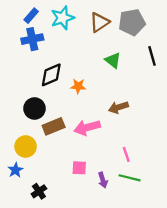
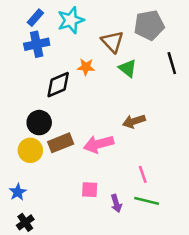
brown triangle: (99, 22) -> (112, 42), moved, turned -40
orange star: (78, 86) -> (86, 67), moved
yellow circle: (26, 147) -> (30, 150), moved
black cross: (39, 191) -> (25, 222), moved

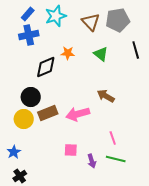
brown triangle: (112, 42) -> (91, 22), moved
brown arrow: (134, 121) -> (106, 96), turned 48

